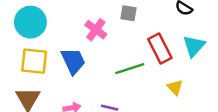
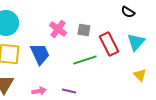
gray square: (128, 13) -> (84, 30), moved
yellow triangle: (175, 87) -> (140, 75), moved

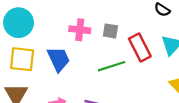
pink cross: (58, 29) -> (80, 30), turned -30

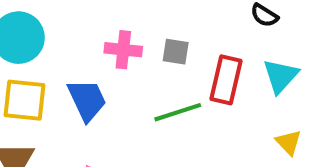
red rectangle: (140, 47) -> (226, 80), turned 40

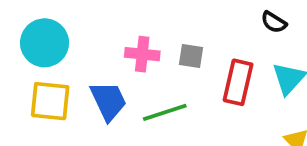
green line: (178, 112) -> (165, 112), moved

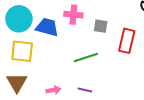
pink cross: (142, 54) -> (73, 15), moved
blue trapezoid: (108, 101) -> (47, 27), moved, turned -50

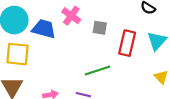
pink cross: (73, 15) -> (71, 16), turned 30
green line: (86, 58) -> (98, 70), moved

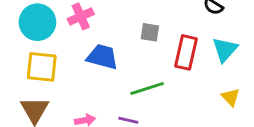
pink cross: (71, 16) -> (81, 16), moved, turned 30
blue trapezoid: (44, 29) -> (102, 57), moved

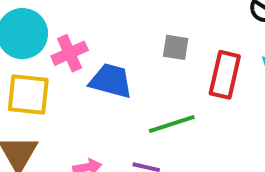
pink cross: (81, 16) -> (70, 53), moved

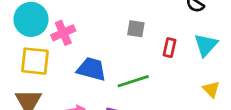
red rectangle: (225, 75) -> (169, 48), size x0.6
blue trapezoid: (111, 81) -> (92, 69), moved

